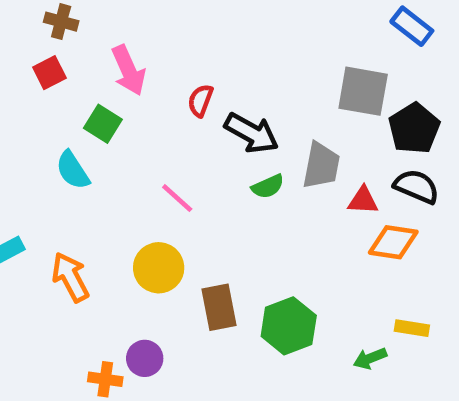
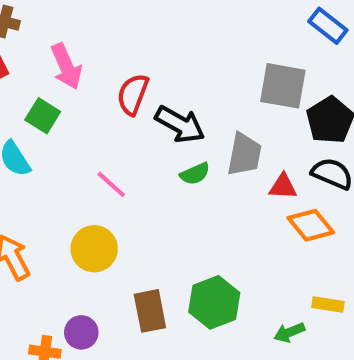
red semicircle: (200, 101) -> (133, 94), size x1.4
orange diamond: (393, 242) -> (311, 225), turned 42
brown rectangle: (219, 307) -> (150, 311), moved

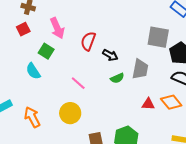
black arrow: (180, 124) -> (110, 55), size x0.7
red triangle: (283, 187) -> (148, 104), moved

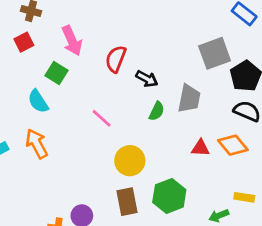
gray square: (158, 37) -> (215, 53), turned -30
green semicircle: (117, 78) -> (157, 111), turned -40
yellow circle: (70, 113) -> (130, 161), moved
orange arrow: (32, 117) -> (37, 144), moved

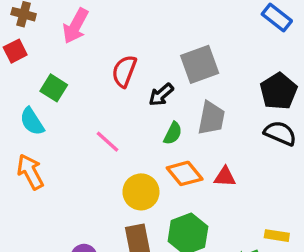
pink arrow: (72, 41) -> (76, 26), moved, turned 52
gray square: (215, 53) -> (200, 64), moved
black arrow: (147, 79) -> (161, 95), turned 110
orange diamond: (233, 145) -> (185, 173), moved

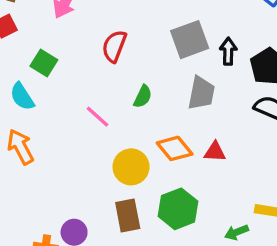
black arrow: (161, 95) -> (228, 51), moved, turned 132
green semicircle: (173, 133) -> (143, 97), moved

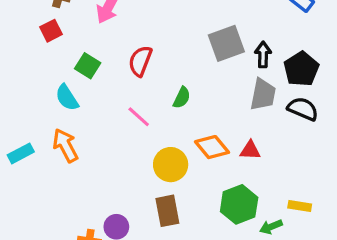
red semicircle: (114, 46) -> (140, 61), moved
gray trapezoid: (201, 93) -> (263, 94), moved
green hexagon: (178, 209) -> (239, 204), moved

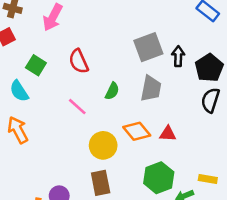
red semicircle: (140, 61) -> (79, 61), turned -45
gray trapezoid: (263, 94) -> (151, 89), moved
black semicircle: (303, 109) -> (210, 100), turned -95

